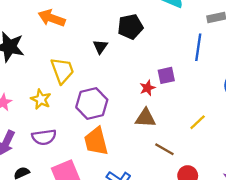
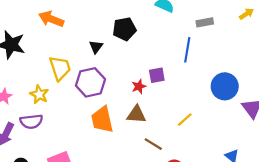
purple hexagon: (92, 104) -> (90, 82), moved
purple semicircle: (44, 137) -> (31, 121), moved
orange trapezoid: (96, 141) -> (102, 120), moved

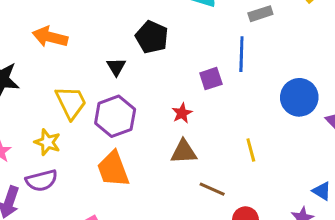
black pentagon: (124, 29) -> (152, 37), turned -30
purple square: (157, 75) -> (211, 79), moved
orange trapezoid: (102, 120) -> (113, 169), moved
yellow line: (185, 120) -> (251, 150), turned -56

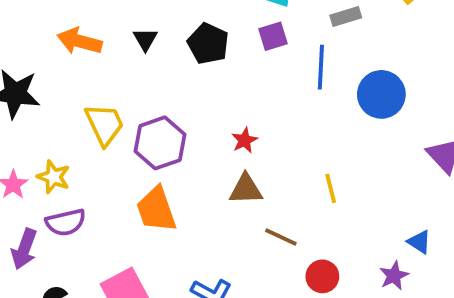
black triangle: (116, 67) -> (145, 39), moved
purple square: (211, 79) -> (273, 36), moved
blue circle: (299, 97) -> (381, 94), moved
yellow star: (47, 142) -> (54, 177), moved

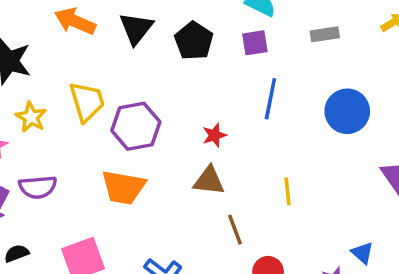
black triangle: (145, 39) -> (136, 28), size x1.5
blue line: (321, 67) -> (270, 99), moved
yellow star: (54, 177) -> (31, 117), moved
orange trapezoid: (156, 209) -> (123, 187), turned -69
brown line: (281, 237) -> (235, 230), turned 36

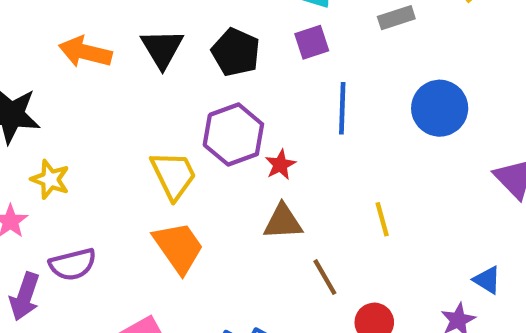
yellow trapezoid: (87, 102) -> (174, 175), moved
purple hexagon: (136, 126) -> (233, 135), moved
orange trapezoid: (123, 187) -> (178, 247), turned -126

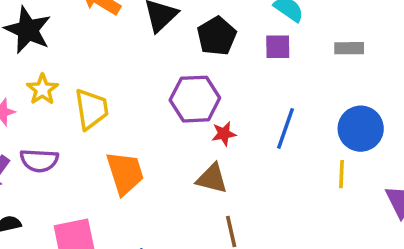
blue line: (342, 108) -> (286, 128), moved
yellow trapezoid: (174, 175) -> (91, 109), moved
yellow line: (382, 219) -> (342, 174), moved

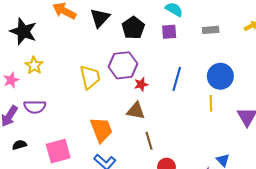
yellow trapezoid: (91, 109) -> (90, 77), moved
orange trapezoid: (125, 173) -> (101, 130), moved

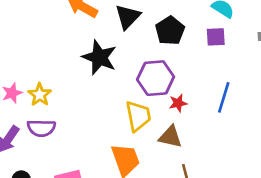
black star: (23, 31) -> (99, 57), moved
yellow star: (34, 65) -> (40, 95), moved
yellow trapezoid: (90, 77) -> (138, 116), moved

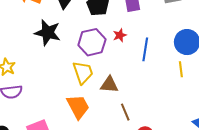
red star: (178, 103) -> (120, 35), moved

